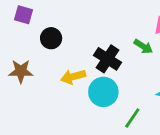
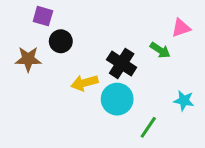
purple square: (24, 15) -> (43, 16), moved
brown star: (21, 71) -> (28, 59), moved

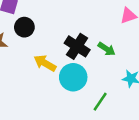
green arrow: (160, 50) -> (107, 49), moved
yellow arrow: (85, 83) -> (45, 63), turned 45

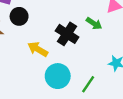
green arrow: (107, 49) -> (94, 23), moved
cyan circle: (73, 77) -> (58, 76), moved

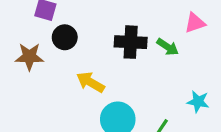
black cross: (67, 34) -> (131, 42), moved, turned -30

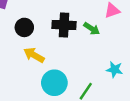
black circle: (65, 37) -> (24, 27), moved

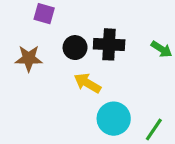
black cross: (64, 25) -> (109, 44), moved

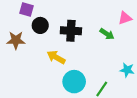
black circle: (75, 48) -> (40, 25), moved

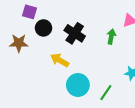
black cross: (71, 31) -> (75, 33), turned 30
green arrow: (107, 34) -> (111, 37), turned -112

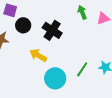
green arrow: (111, 37) -> (82, 12), moved, turned -32
green line: (106, 93) -> (82, 69), moved

